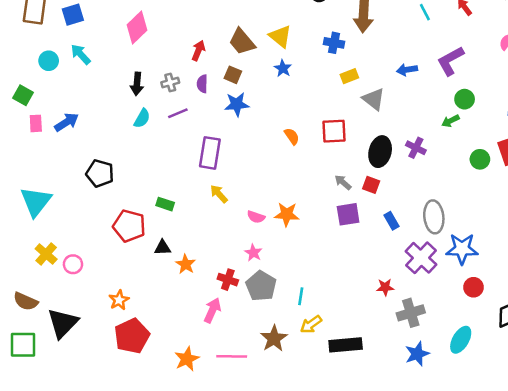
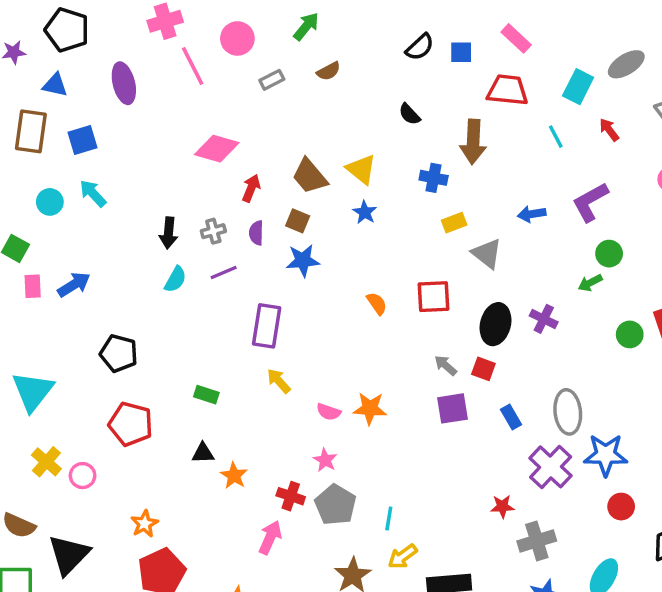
pink diamond: (137, 27) -> (217, 149), moved, turned 60
red pentagon: (129, 226) -> (131, 424), moved

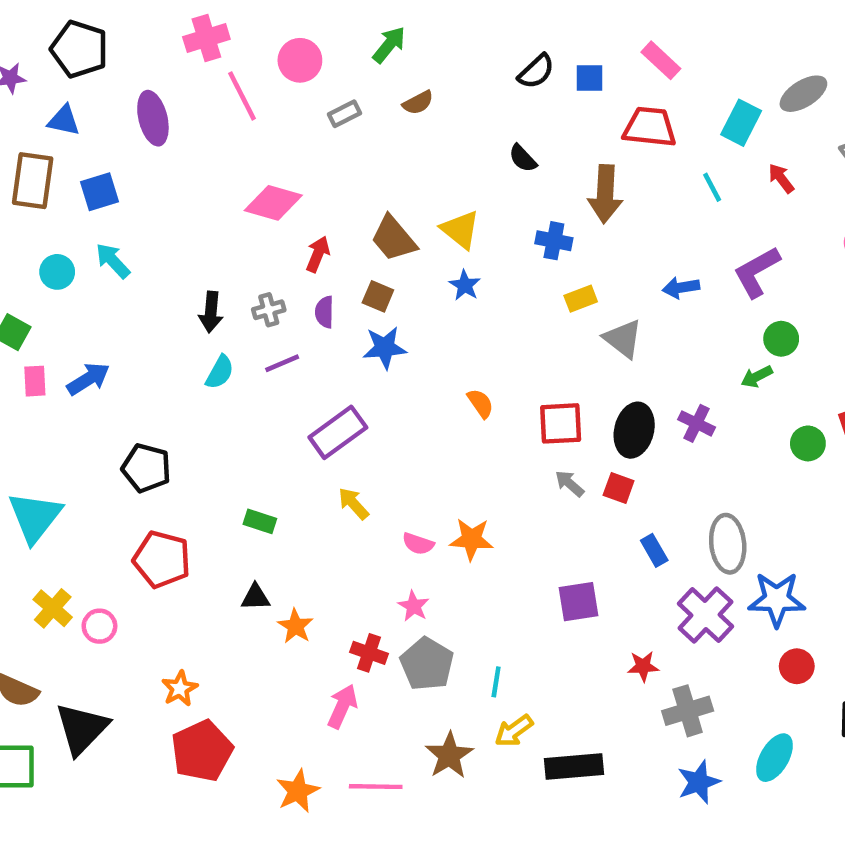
red square: (434, 297) -> (561, 423), moved
purple rectangle: (267, 326) -> (338, 432), turned 45
purple square: (452, 408) -> (578, 602), moved

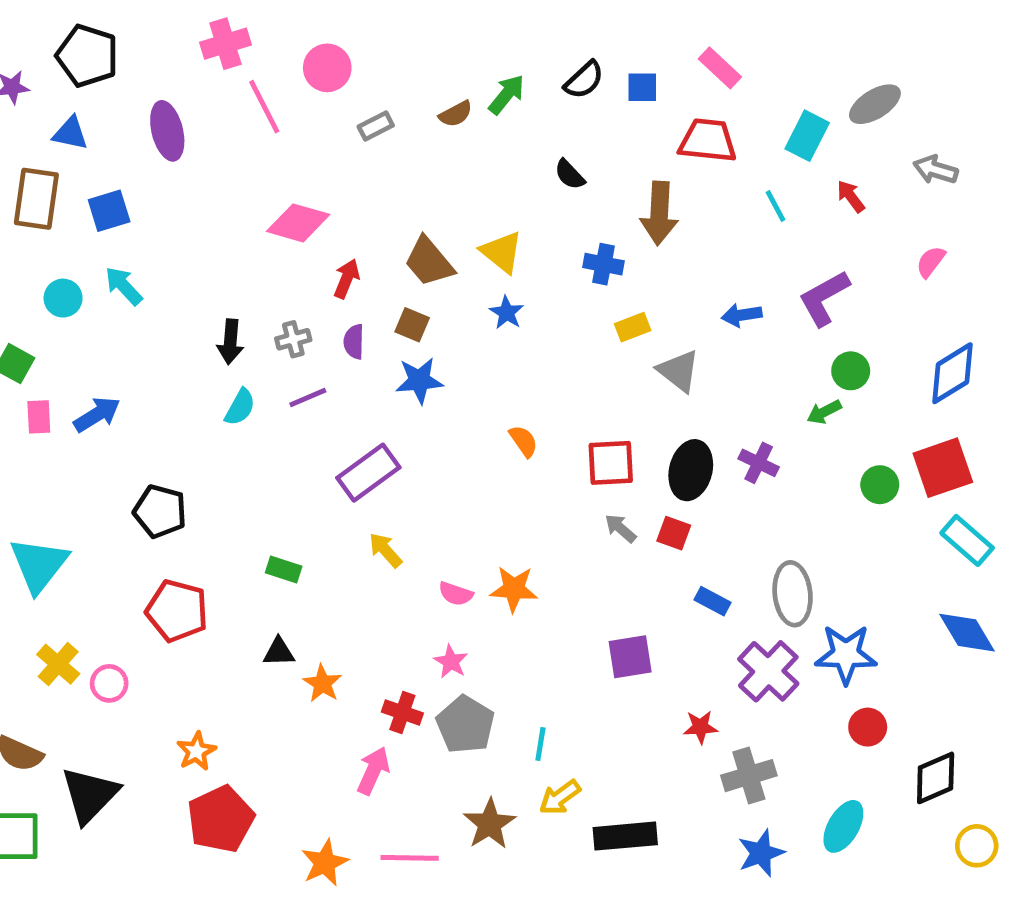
green arrow: (389, 45) -> (507, 95), moved
blue rectangle: (654, 550) -> (713, 601), turned -32

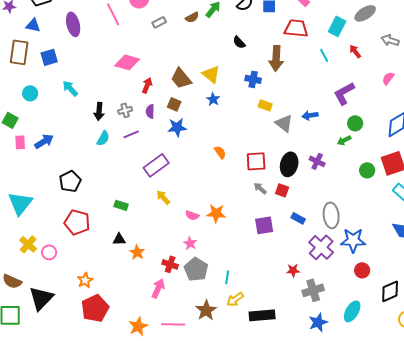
cyan arrow: (124, 286) -> (70, 88), moved
blue arrow: (742, 315) -> (310, 115), moved
yellow rectangle: (633, 327) -> (265, 105), turned 40
black pentagon: (160, 511) -> (70, 181), turned 30
purple square: (630, 657) -> (264, 225), moved

